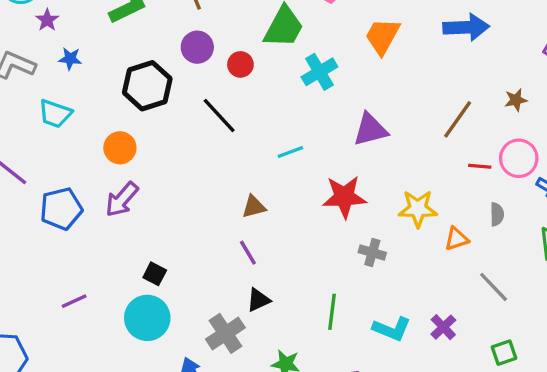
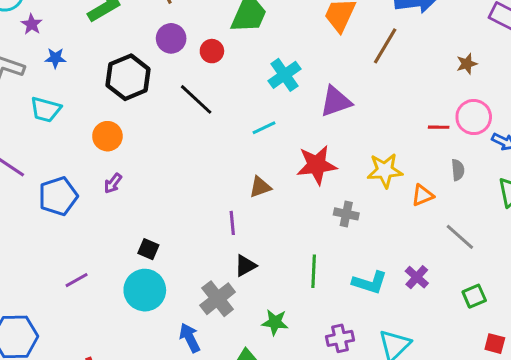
cyan cross: (319, 72) -> (284, 75), moved
brown line: (458, 119) -> (385, 46), moved
purple arrow: (122, 199) -> (113, 183), size x0.6
brown triangle: (254, 207) -> (260, 187), moved
purple line: (248, 253) -> (232, 223), turned 30

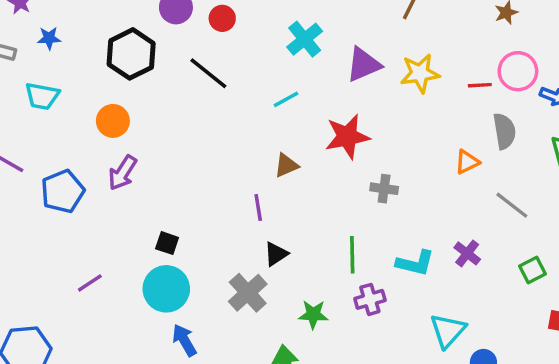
yellow star: (385, 170) -> (420, 73), moved
gray semicircle: (458, 170) -> (504, 131), size x1.5
purple arrow: (113, 183) -> (123, 173), size x1.5
blue arrow: (190, 338) -> (184, 340), moved
purple cross: (340, 338) -> (370, 299), moved

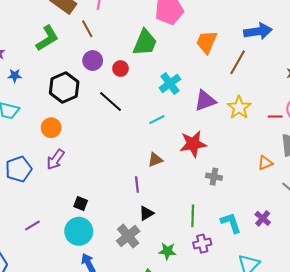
yellow star: (420, 73) -> (239, 108), turned -30
cyan L-shape: (415, 263) -> (231, 223), turned -125

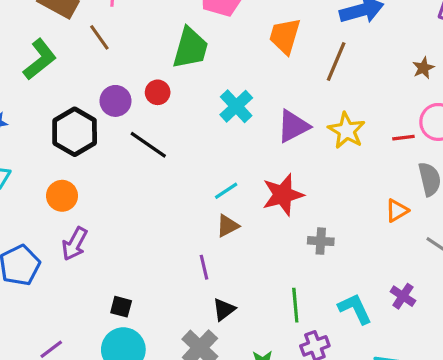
purple circle: (93, 61) -> (115, 101), moved
cyan line: (157, 120) -> (226, 191), moved

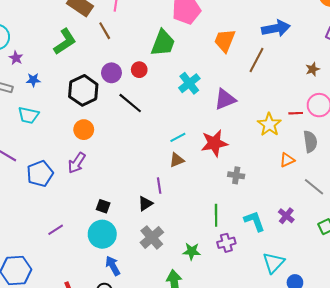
yellow star: (347, 131) -> (269, 125), moved
orange circle: (62, 196) -> (84, 130), moved
black triangle: (224, 309) -> (145, 204), moved

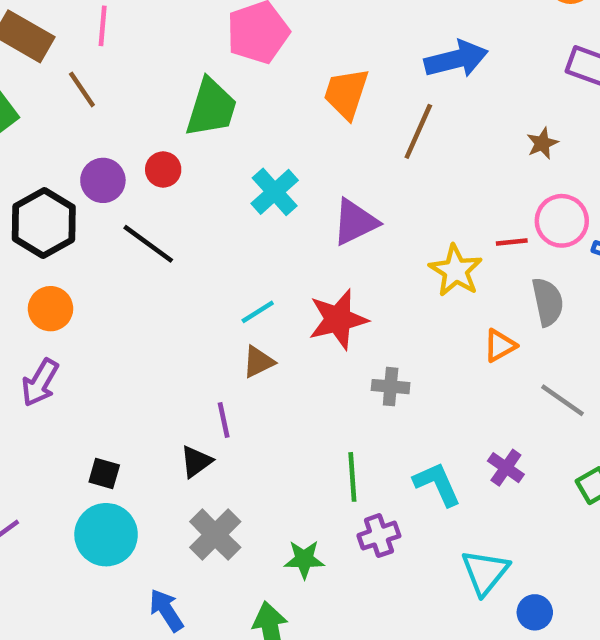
blue arrow: (113, 266) -> (166, 610), moved

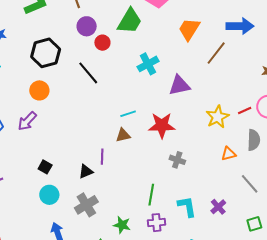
purple circle: (103, 180) -> (87, 26), moved
red line: (512, 242) -> (245, 110), turned -32
cyan circle: (106, 535) -> (49, 195), moved, size x0.7

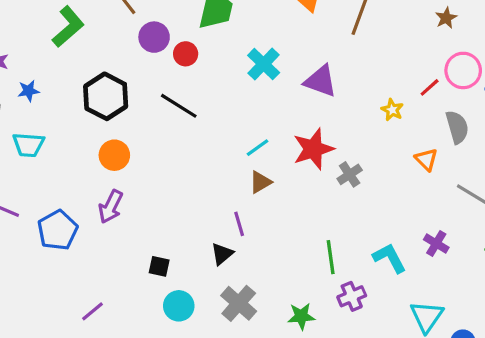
purple triangle: (179, 85) -> (321, 81), turned 50
yellow star: (217, 117) -> (392, 110), size x0.6
orange triangle: (229, 154) -> (426, 159), turned -42
gray cross: (177, 160) -> (350, 174), moved, turned -35

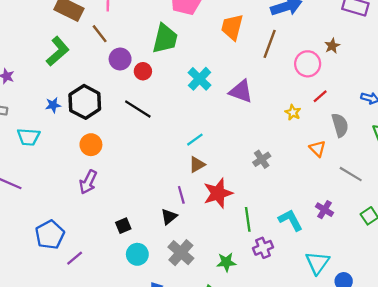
pink circle: (463, 70) -> (308, 64), moved
blue star: (29, 91) -> (53, 105), moved
red star: (313, 149) -> (218, 193), moved
blue pentagon: (58, 230) -> (50, 235), moved
black square: (159, 266) -> (123, 226), turned -35

